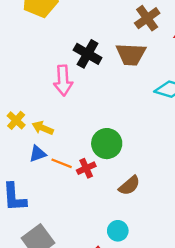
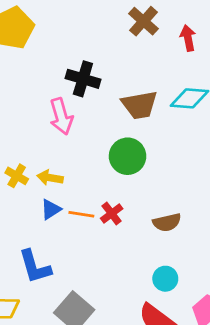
brown trapezoid: (131, 54) -> (140, 105), moved
green circle: (107, 144) -> (128, 156), moved
brown semicircle: (129, 186) -> (167, 222), turned 40

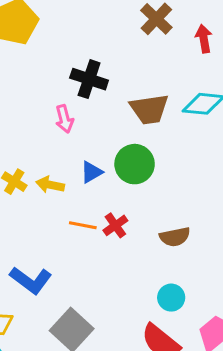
pink arrow: (61, 116) -> (64, 119), size x0.7
blue triangle: (51, 209) -> (91, 172), moved
blue L-shape: (35, 267) -> (31, 280), turned -39

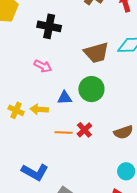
black cross: (89, 79) -> (49, 26), moved
pink arrow: (64, 119) -> (43, 66), turned -42
blue triangle: (91, 172) -> (65, 98), turned 35

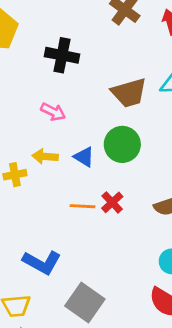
blue triangle: (65, 98) -> (84, 157), turned 35
yellow arrow: (39, 109) -> (45, 156), moved
yellow cross: (16, 110) -> (15, 175), turned -35

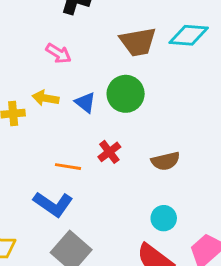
orange line: (83, 206) -> (68, 167), moved
blue L-shape: (42, 262) -> (53, 204), moved

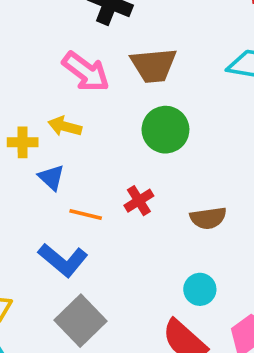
brown trapezoid: (138, 42) -> (154, 65), moved
pink arrow: (58, 53) -> (86, 72), size x1.5
blue triangle: (85, 103) -> (51, 177), moved

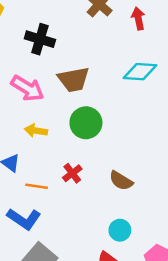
yellow arrow: (65, 126) -> (36, 131), moved
brown semicircle: (208, 218) -> (121, 181), turned 45

